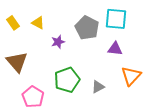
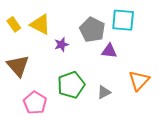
yellow triangle: (38, 23) -> (40, 24), size x1.5
purple triangle: (115, 49) -> (109, 51), moved

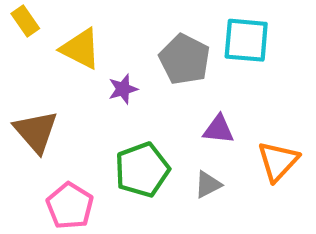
yellow rectangle: (14, 24) -> (25, 21), moved
purple triangle: (109, 51) -> (219, 129), moved

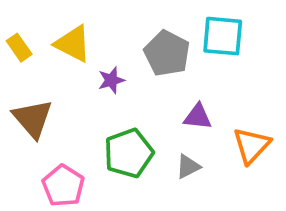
yellow rectangle: (25, 21) -> (19, 48), moved

